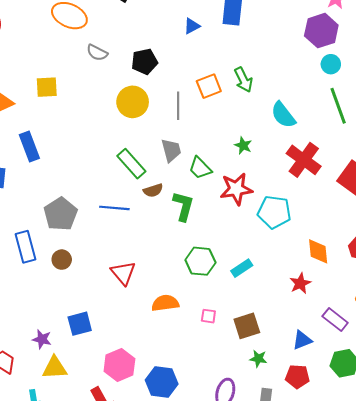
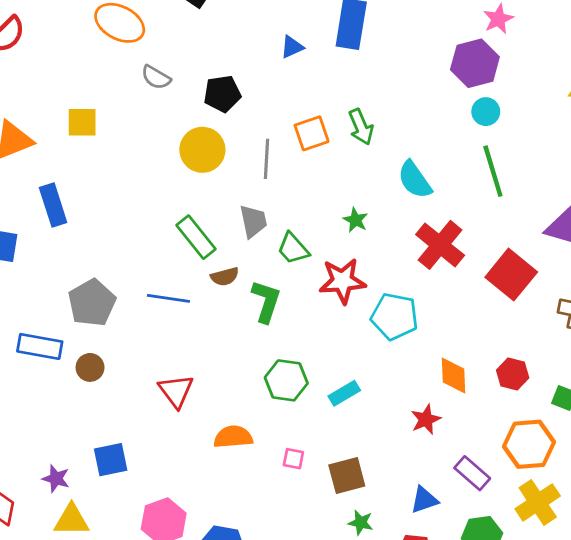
blue rectangle: (25, 247) -> (40, 346), turned -68

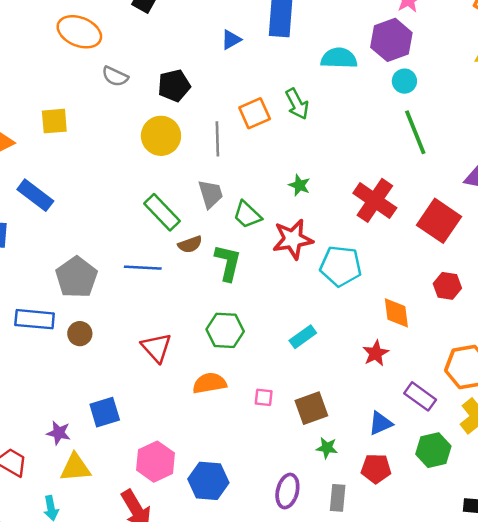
cyan semicircle: (415, 180) -> (339, 58), moved, turned 132
blue rectangle: (53, 205) -> (35, 195), turned -30
red hexagon: (513, 374) -> (447, 286), moved
green hexagon: (286, 380) -> (225, 330), moved

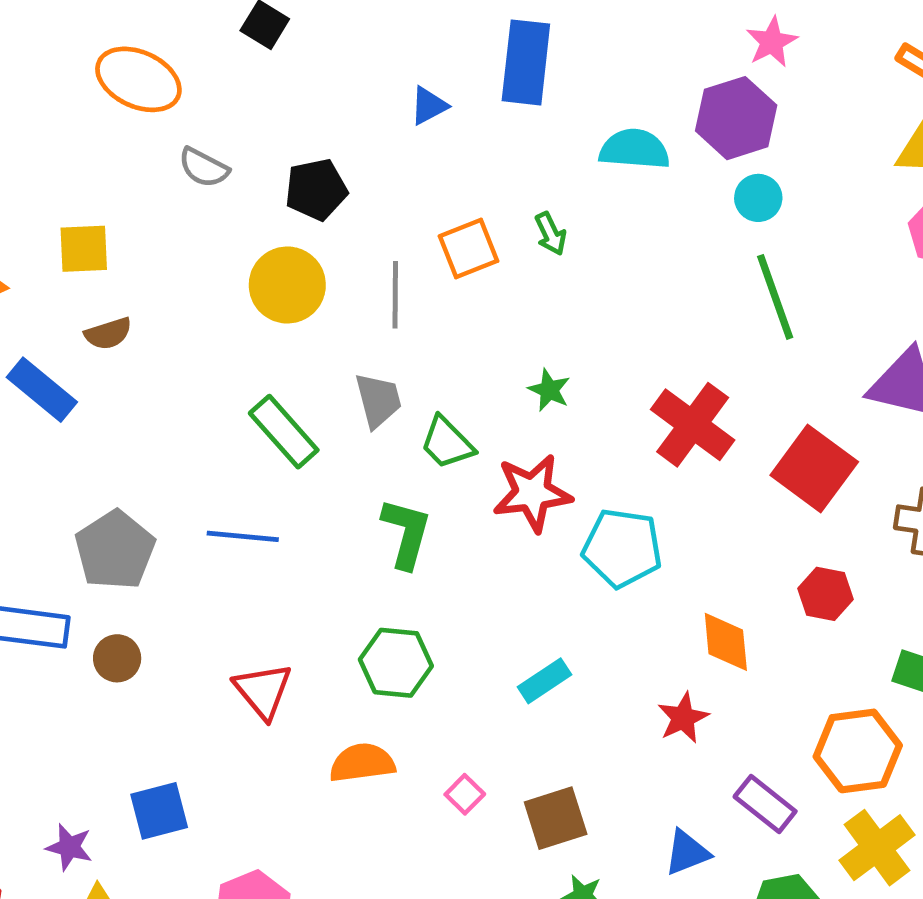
green arrow: (297, 104) -> (551, 234), size x0.7
brown semicircle: (190, 244) -> (108, 334), moved
pink square: (264, 397) -> (465, 794), turned 36

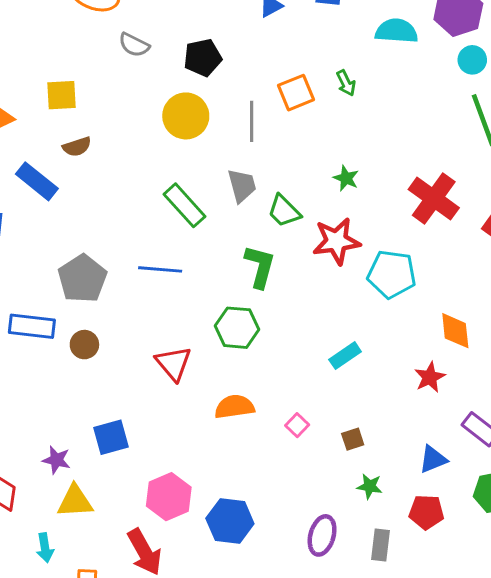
green hexagon: (396, 663) -> (237, 328), moved
brown square: (556, 818) -> (353, 439), size x0.6

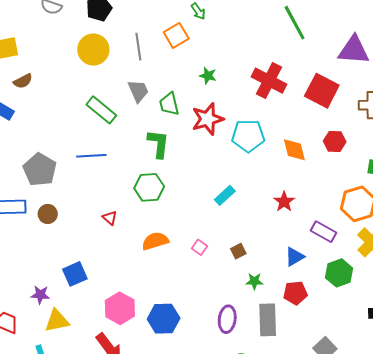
orange square: (296, 93) -> (176, 35), moved
green trapezoid: (284, 211) -> (169, 104), turned 40
orange diamond: (455, 331) -> (294, 150), moved
red triangle: (174, 363) -> (110, 218), size x0.6
gray rectangle: (381, 545) -> (268, 320), size x1.5

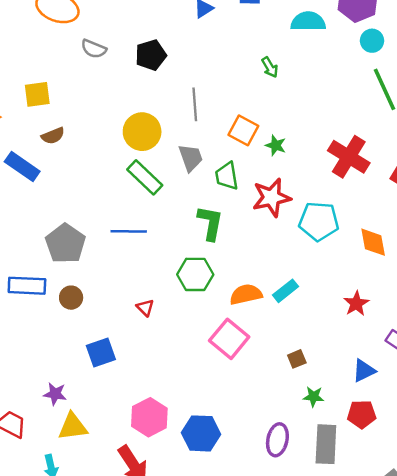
orange square: (176, 35) -> (243, 130), moved, turned -35
yellow circle: (93, 50) -> (142, 132), moved
orange semicircle: (155, 241) -> (246, 294), moved
pink square: (199, 247) -> (229, 339), moved, size x2.0
blue square: (75, 274) -> (101, 353), moved

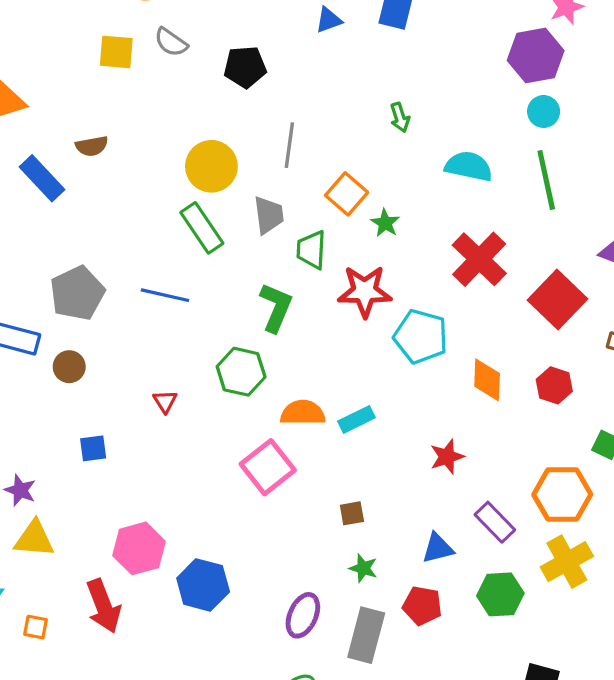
cyan semicircle: (308, 22) -> (469, 166), moved
yellow square: (37, 94) -> (116, 52), moved
blue square: (101, 353) -> (93, 448), size x0.7

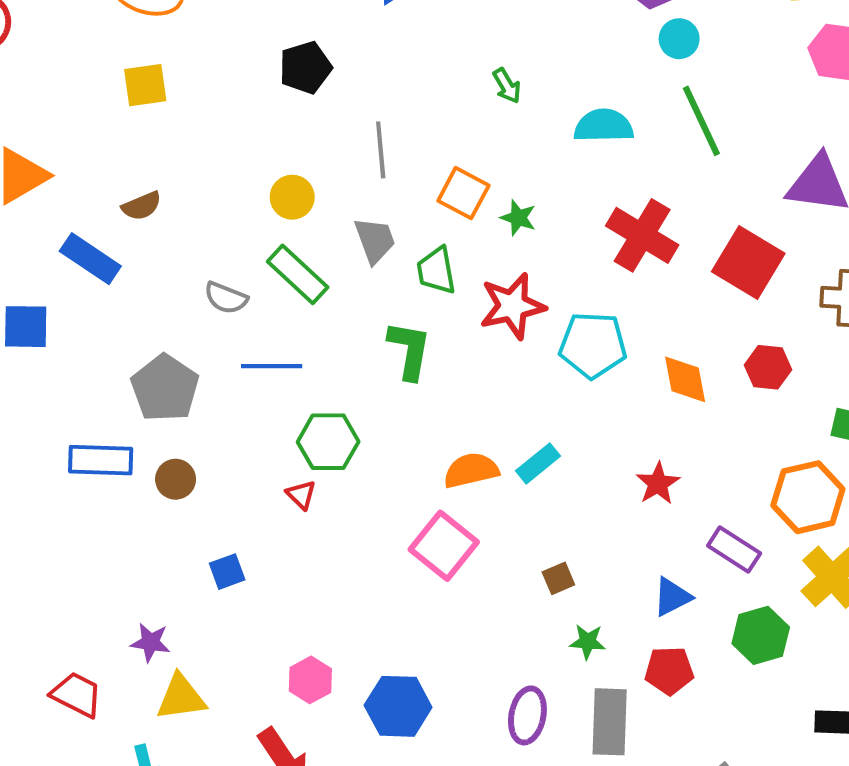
gray semicircle: (171, 42) -> (226, 298), moved
yellow circle: (211, 166) -> (292, 197), size x0.7
green hexagon: (241, 372) -> (328, 442), moved
pink hexagon: (139, 548) -> (310, 680), size x0.7

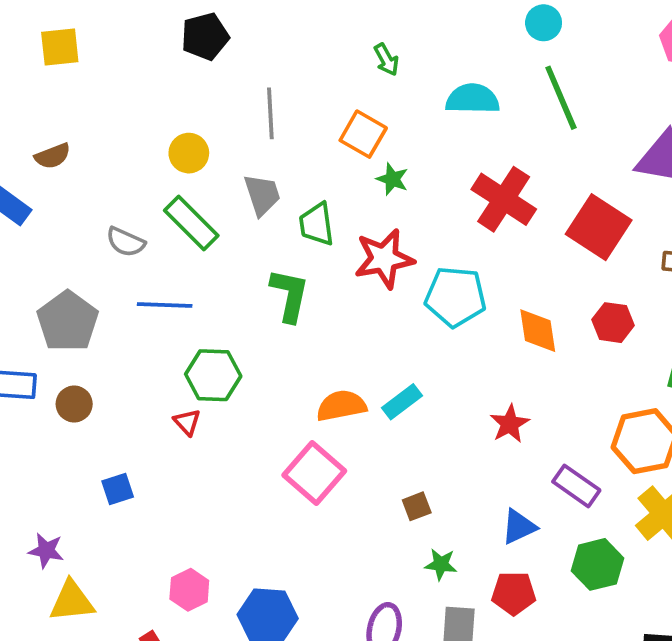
orange square: (463, 193) -> (363, 134), moved

